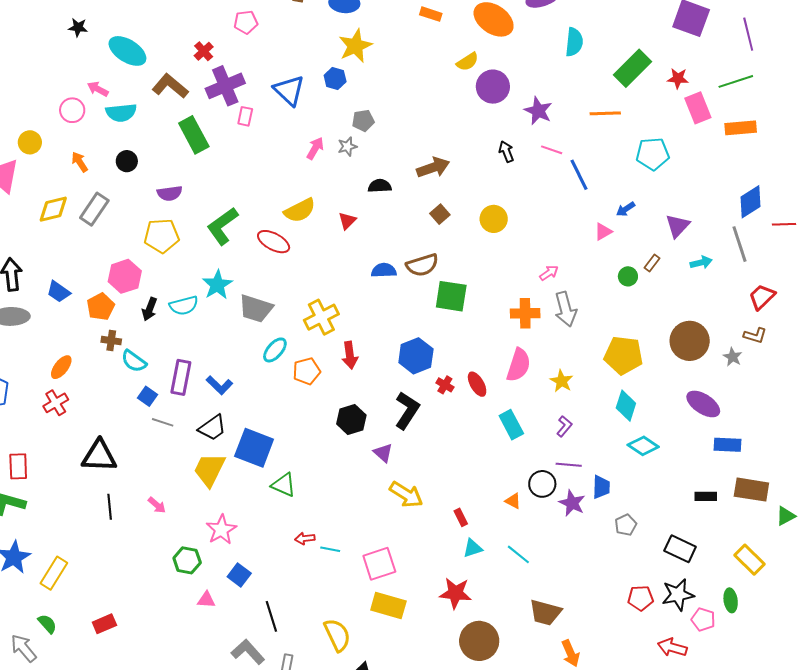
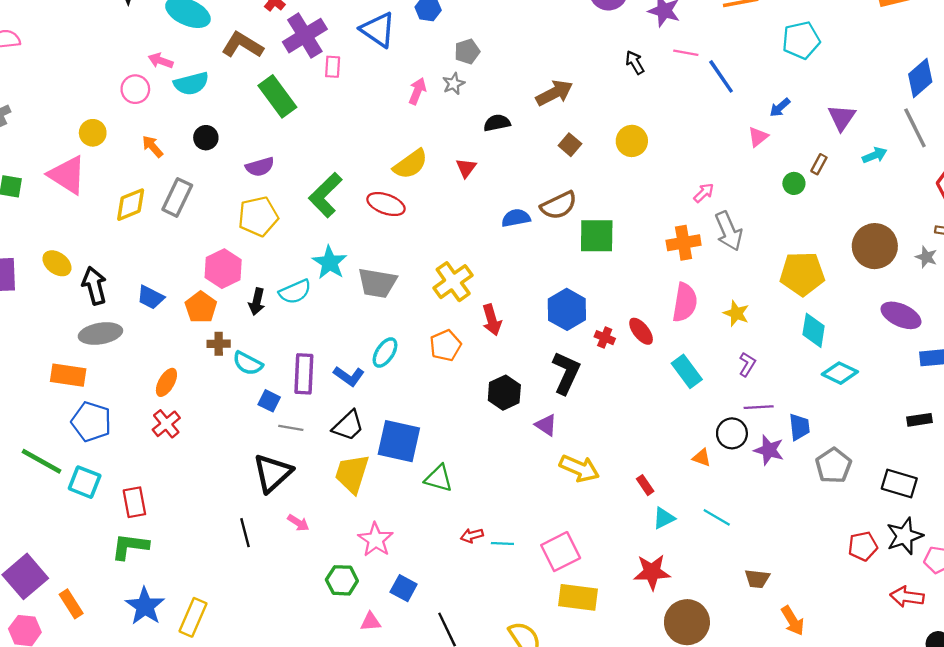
cyan ellipse: (275, 350) -> (385, 353), moved
black triangle: (99, 456) -> (273, 473), moved, turned -36
gray pentagon: (626, 525) -> (833, 466), size x1.4
brown trapezoid: (545, 612) -> (757, 579), size x0.7

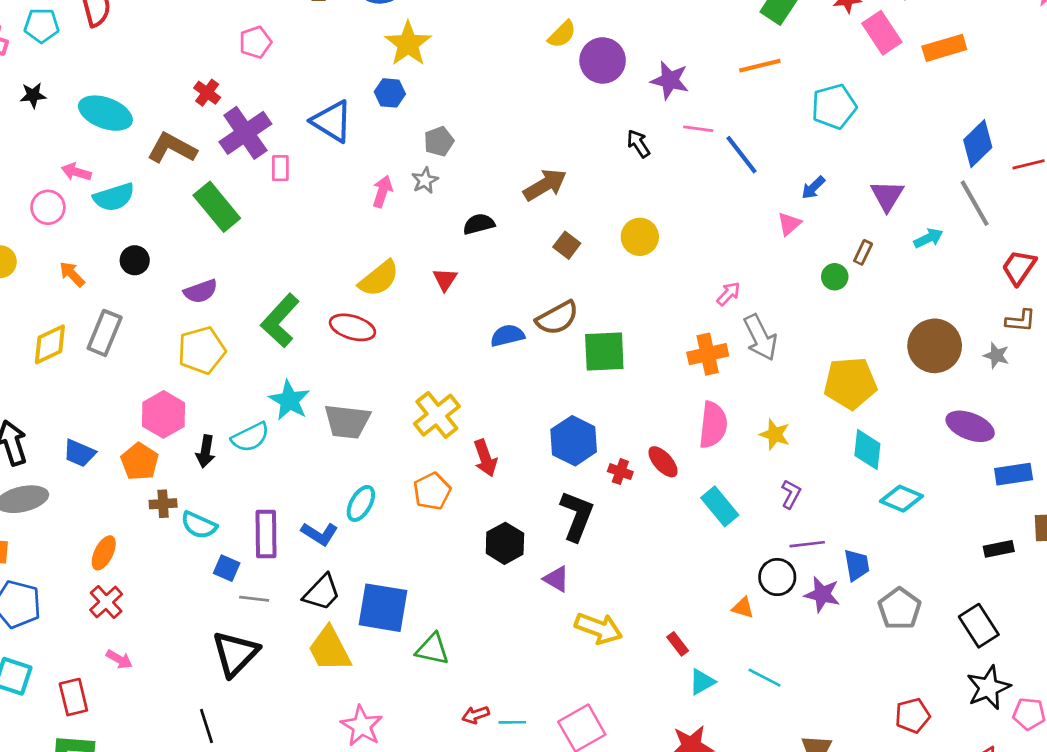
yellow trapezoid: (352, 474) -> (329, 649), turned -42
black rectangle: (899, 483) -> (979, 626), turned 44
pink arrow: (298, 523) -> (119, 659), moved
red pentagon: (863, 546) -> (913, 716), moved

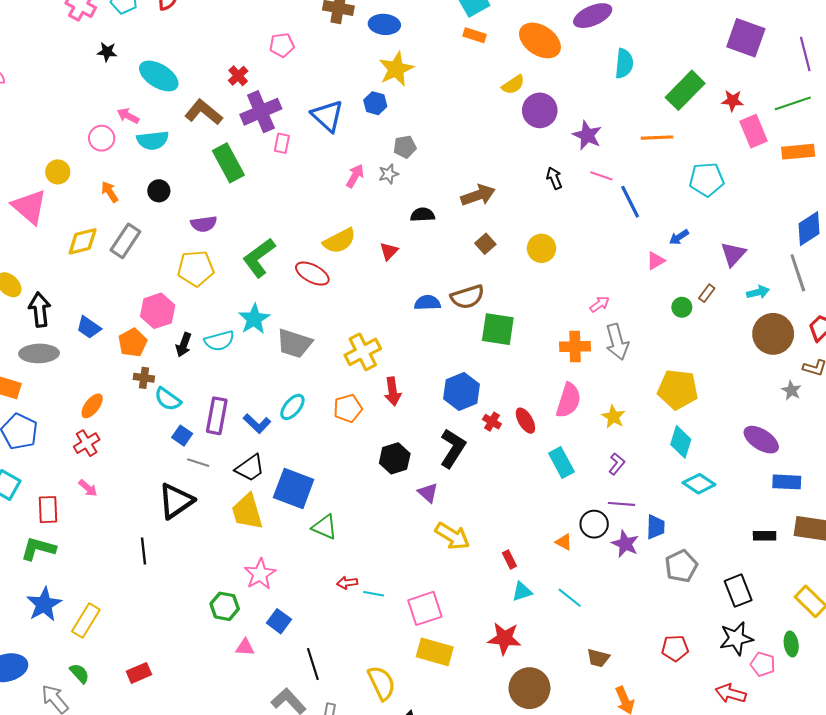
brown circle: (935, 346) -> (773, 334), moved

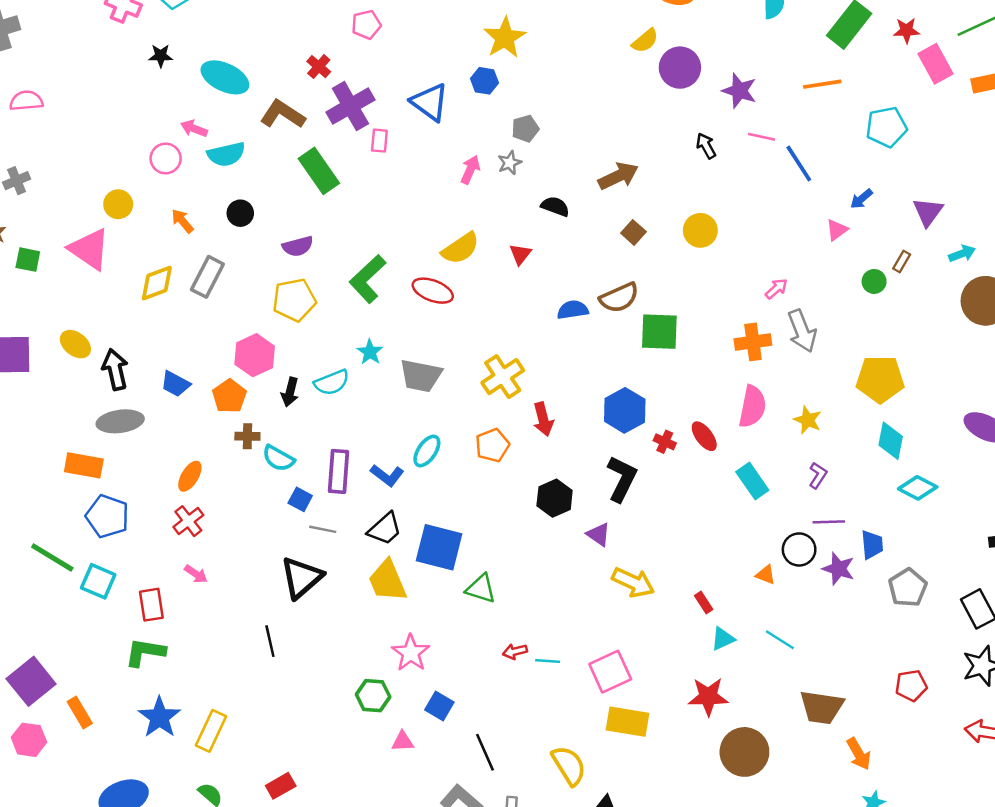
black semicircle: (423, 215) -> (555, 206), turned 30
cyan star: (254, 319) -> (370, 352), size x0.7
brown trapezoid: (598, 658) -> (822, 707), size x1.6

